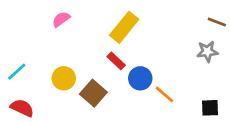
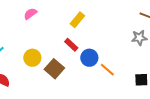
yellow rectangle: (124, 27) -> (77, 20), size x0.7

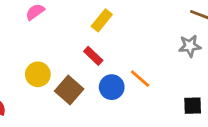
blue circle: (89, 58) -> (112, 87), moved
orange line: (107, 70) -> (140, 79), moved

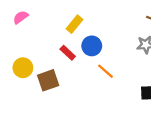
blue circle: (112, 87) -> (92, 46), moved
brown square: (69, 90) -> (48, 80), turned 30

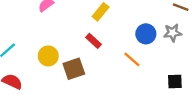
blue circle: (92, 46) -> (146, 34), moved

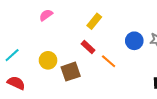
orange line: (132, 59) -> (109, 61), moved

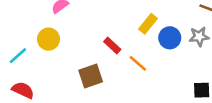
yellow rectangle: (94, 21) -> (148, 24), moved
yellow circle: (48, 60) -> (49, 39), moved

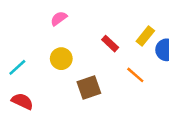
yellow circle: (49, 39) -> (61, 59), moved
red rectangle: (112, 45) -> (110, 44), moved

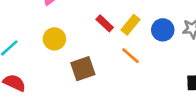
yellow rectangle: (145, 36) -> (130, 25), moved

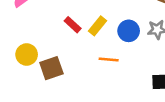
yellow circle: (54, 39) -> (27, 54), moved
orange line: (130, 56) -> (109, 59), moved, turned -36

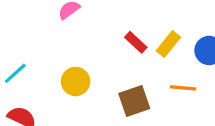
brown square: (51, 68) -> (134, 101), moved

